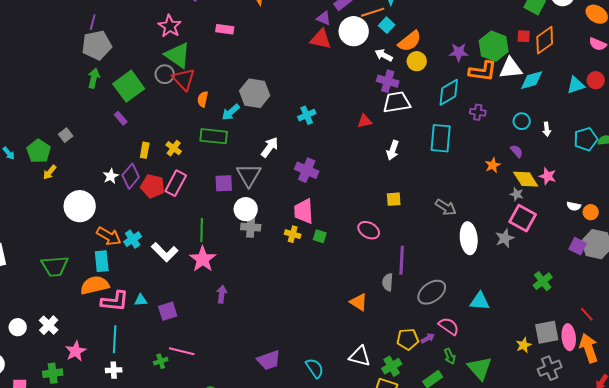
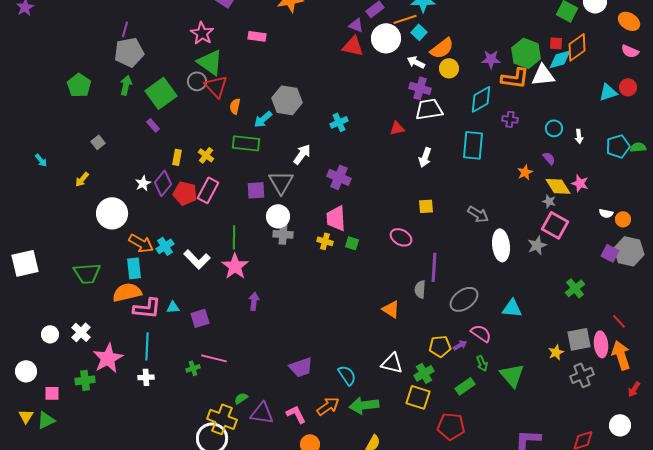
cyan diamond: (532, 80) -> (560, 59), moved
green pentagon: (39, 151) -> (79, 85), moved
pink star: (76, 351) -> (108, 358), size x1.4

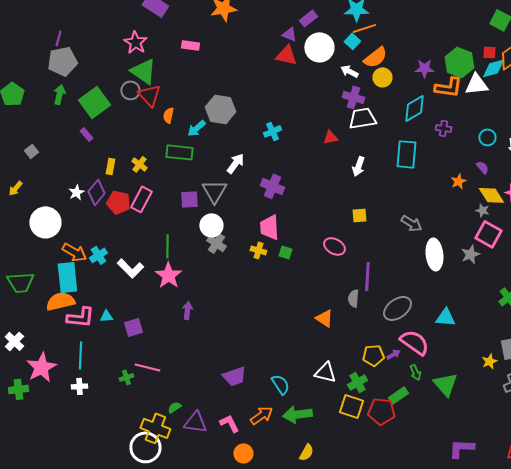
orange line: (405, 19) -> (364, 28), moved
gray cross: (283, 234) -> (216, 243), turned 30
cyan rectangle: (134, 268) -> (67, 277), size x1.4
pink semicircle: (481, 333) -> (414, 342), size x1.4
red pentagon: (451, 426) -> (381, 411), moved

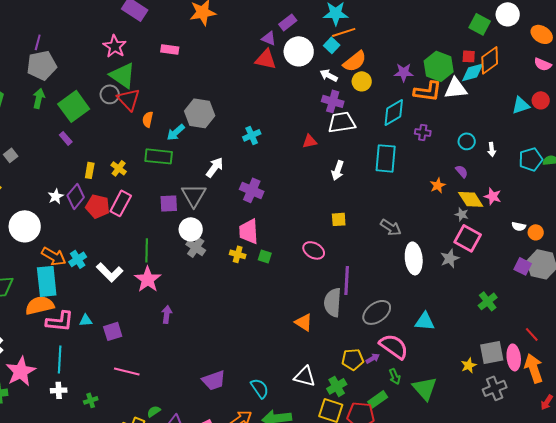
gray semicircle: (353, 298) -> (333, 302), size x1.6
green cross: (126, 377) -> (91, 400), moved

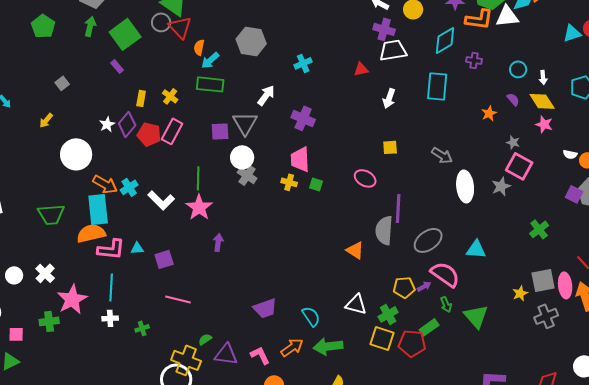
cyan arrow: (176, 132) -> (210, 60), moved
yellow diamond: (471, 199) -> (542, 101), moved

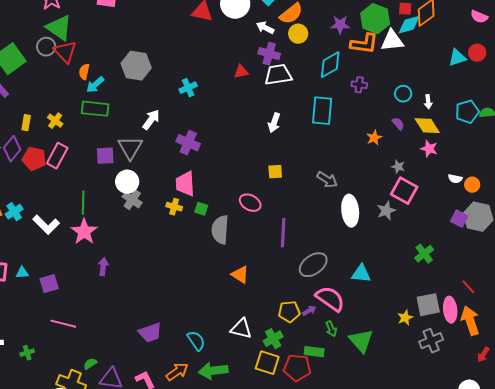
red triangle: (361, 69) -> (241, 72), moved
gray semicircle: (384, 230) -> (220, 230), moved
green rectangle: (429, 327) -> (314, 352), turned 42

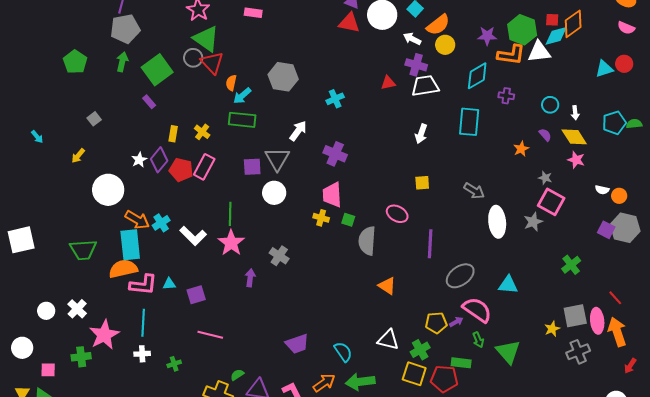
gray cross: (132, 200) -> (279, 256), moved

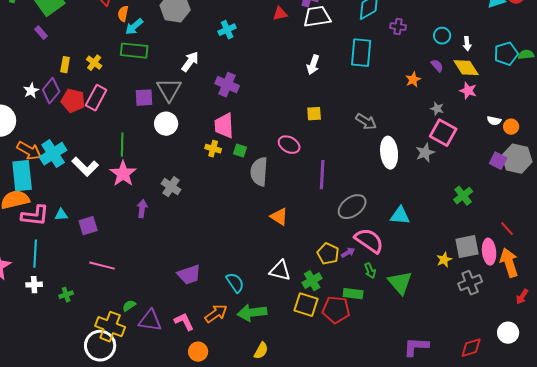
cyan cross: (161, 223) -> (53, 154), size x1.5
yellow pentagon: (436, 323) -> (328, 254), turned 30

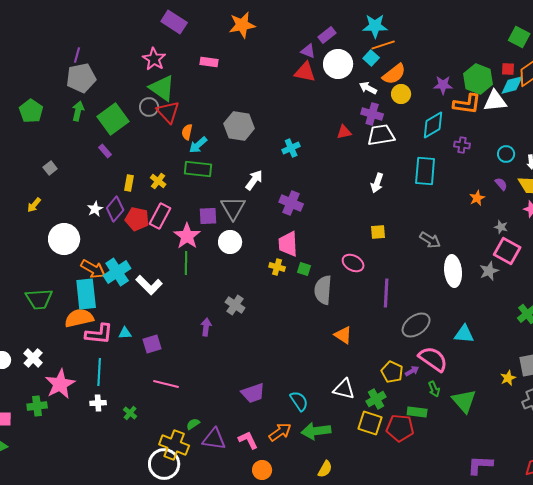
pink star: (123, 174) -> (187, 236), moved
green cross: (66, 295) -> (130, 413), turned -32

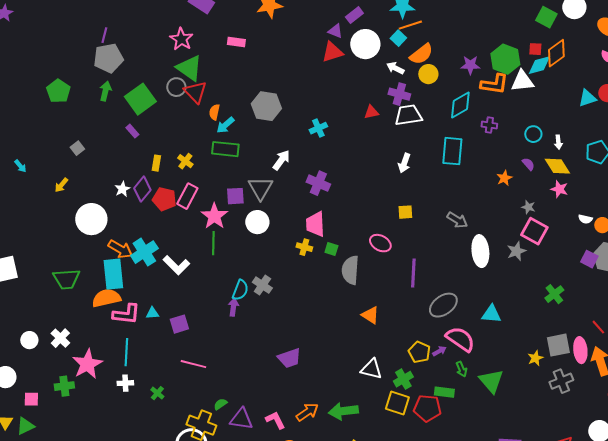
red triangle: (305, 72) -> (332, 52), turned -30
purple trapezoid: (253, 393) -> (289, 358), moved
cyan semicircle: (299, 401) -> (240, 290), moved, turned 55

